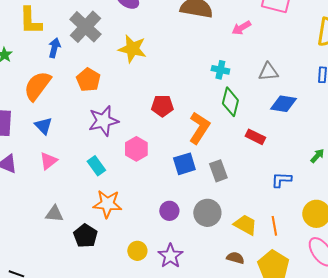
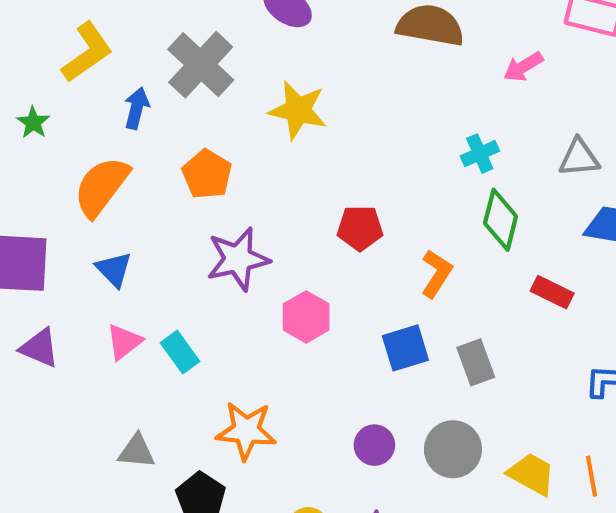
yellow L-shape: (30, 21) -> (87, 52), turned -124
cyan cross: (220, 70) -> (480, 154), turned -36
orange L-shape: (199, 128) -> (436, 273), size x0.7
cyan rectangle: (96, 166) -> (180, 352), moved

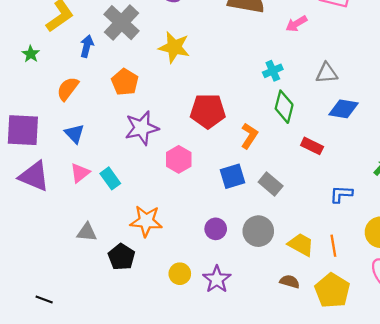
orange semicircle: (101, 187) -> (68, 89), size x0.7
red pentagon: (360, 228) -> (208, 111), size x1.4
purple triangle: (39, 348) -> (34, 176), size x1.4
gray rectangle: (476, 362) -> (271, 184), turned -30

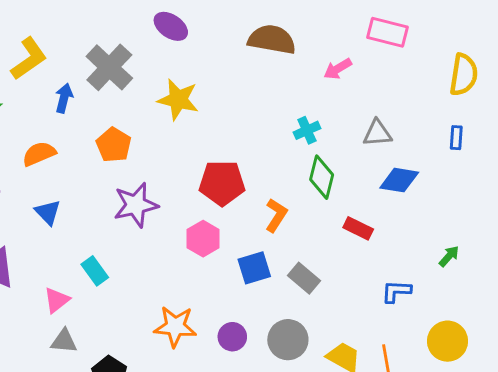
orange semicircle: (68, 89) -> (39, 154), turned 30
pink hexagon: (179, 159) -> (203, 239), moved
pink triangle: (80, 173) -> (57, 300), moved
orange star: (146, 221) -> (175, 326), moved

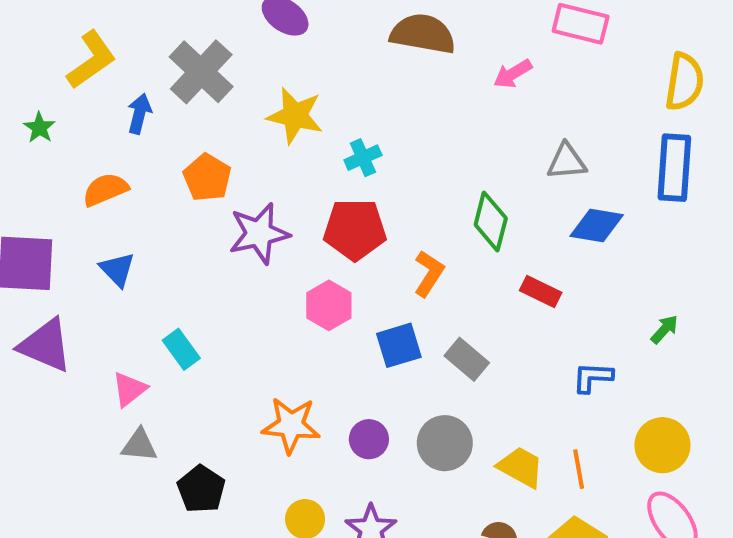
cyan cross: (307, 130) -> (363, 158), moved
blue rectangle: (456, 138) -> (674, 168), size x2.0
purple star: (136, 205) -> (259, 233), moved

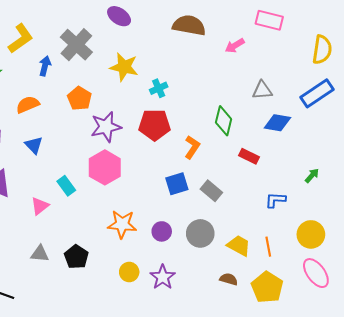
blue rectangle: (674, 168) -> (317, 93), turned 52
pink hexagon: (329, 305) -> (105, 167), moved, size x1.4
gray triangle: (139, 445) -> (40, 254), moved

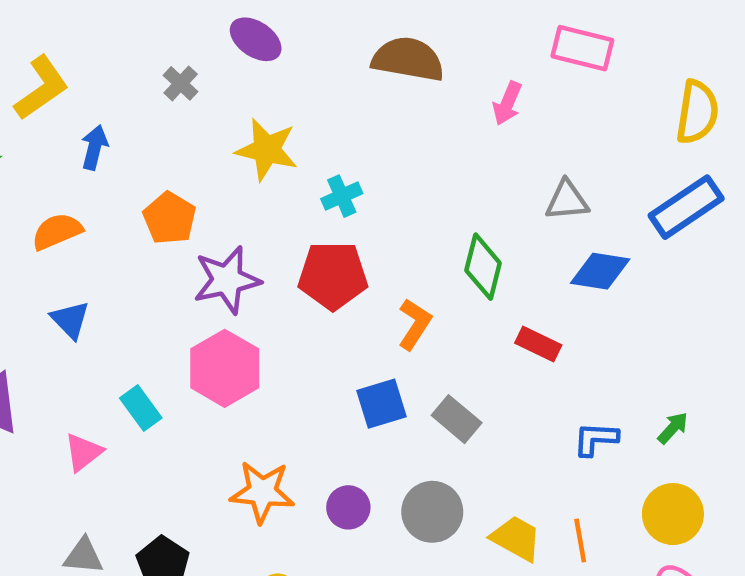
gray cross: (76, 45) -> (181, 83), moved, size x0.5
pink arrow: (235, 46) -> (507, 103), turned -36
green arrow: (312, 176) -> (673, 428), moved

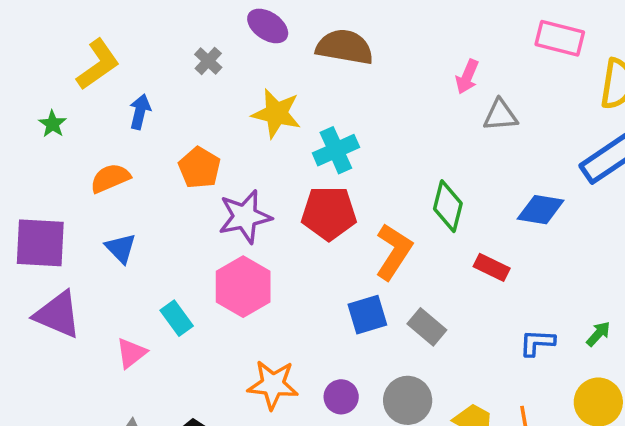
pink rectangle: (582, 48) -> (560, 38), moved
brown semicircle: (408, 59) -> (345, 47), moved
cyan cross: (342, 196) -> (336, 150), size x1.4
gray triangle: (567, 200) -> (500, 115), moved
orange L-shape: (415, 324) -> (394, 252), size x1.4

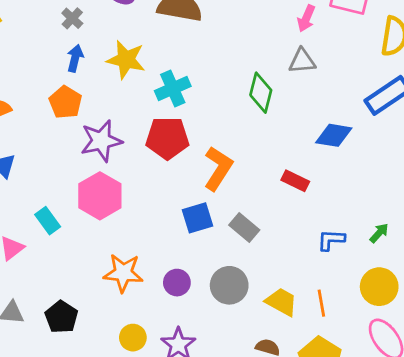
pink arrow: (467, 77) -> (306, 18), moved
blue arrow: (140, 112) -> (75, 58), moved
green diamond: (448, 206) -> (261, 93), moved

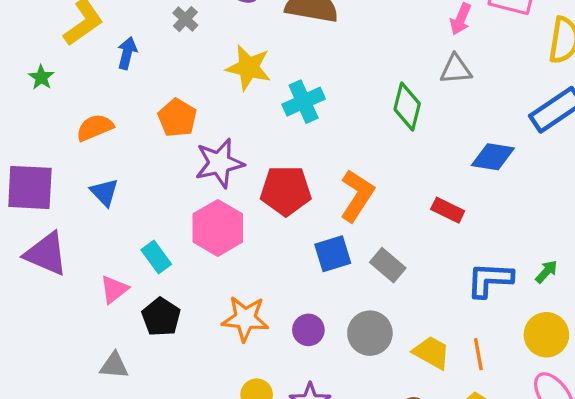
blue arrow: (75, 58) -> (127, 53), moved
red pentagon: (167, 138) -> (286, 191), moved
blue L-shape: (331, 240) -> (490, 280), size x1.4
black pentagon: (61, 317) -> (161, 317), moved

